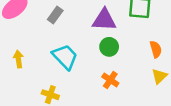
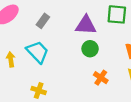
cyan trapezoid: (65, 57) -> (38, 52), moved
orange cross: (110, 80) -> (101, 78), moved

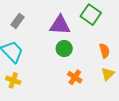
green square: (117, 14) -> (91, 15), turned 30
yellow cross: (39, 90) -> (13, 80), moved

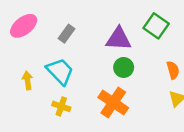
orange cross: (75, 77) -> (113, 103), moved, size x1.6

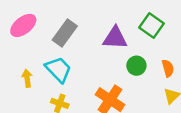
gray rectangle: (66, 34) -> (65, 33), size x1.5
green circle: (124, 67) -> (136, 66), moved

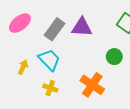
purple triangle: (115, 38) -> (82, 27), moved
yellow arrow: (27, 78) -> (23, 67), turned 32

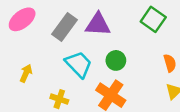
green circle: (114, 57) -> (116, 60), moved
cyan trapezoid: (49, 60) -> (79, 64), moved

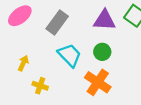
purple triangle: (98, 24) -> (105, 20), moved
yellow cross: (59, 99) -> (40, 86), moved

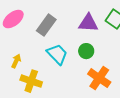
orange cross: (98, 82) -> (99, 78), moved
yellow cross: (40, 86) -> (31, 81), size x1.5

